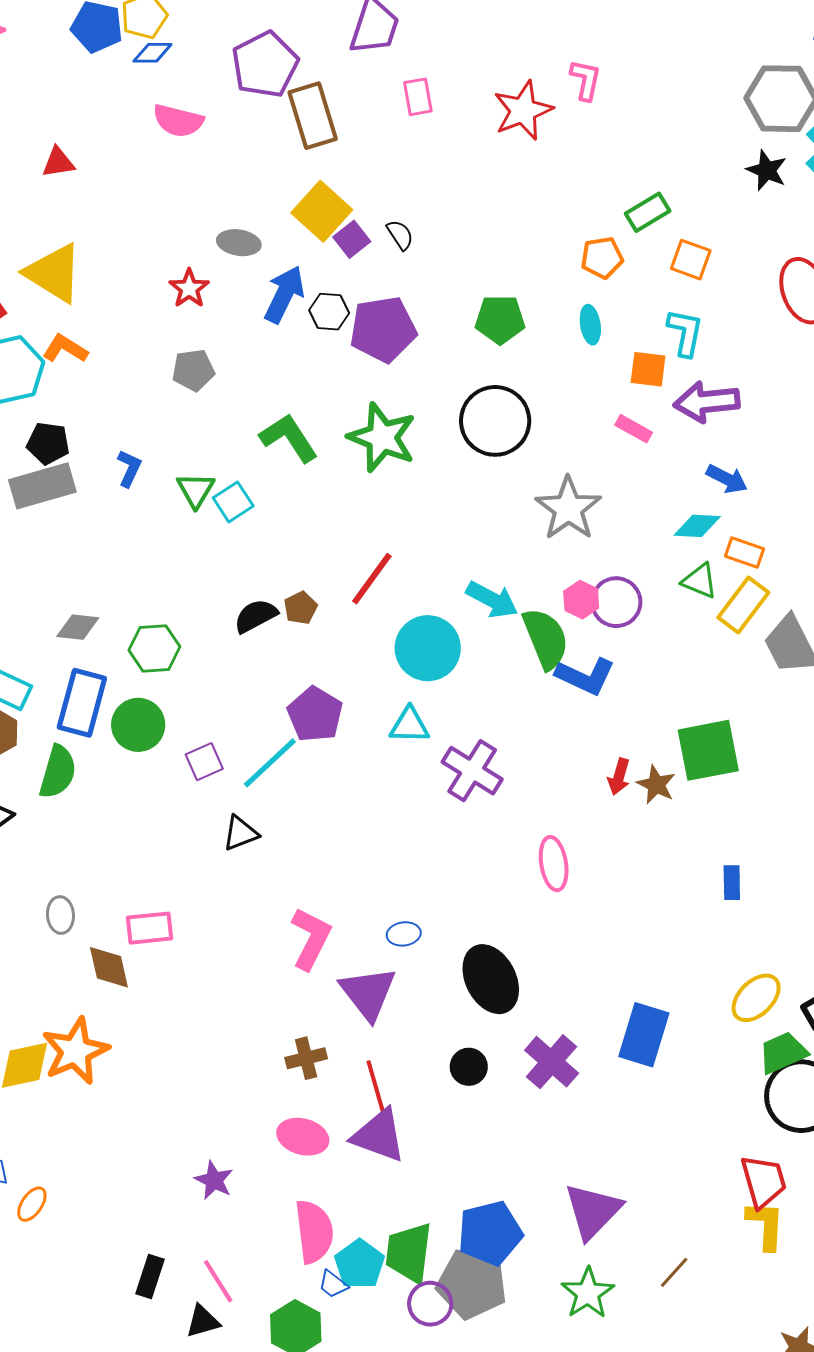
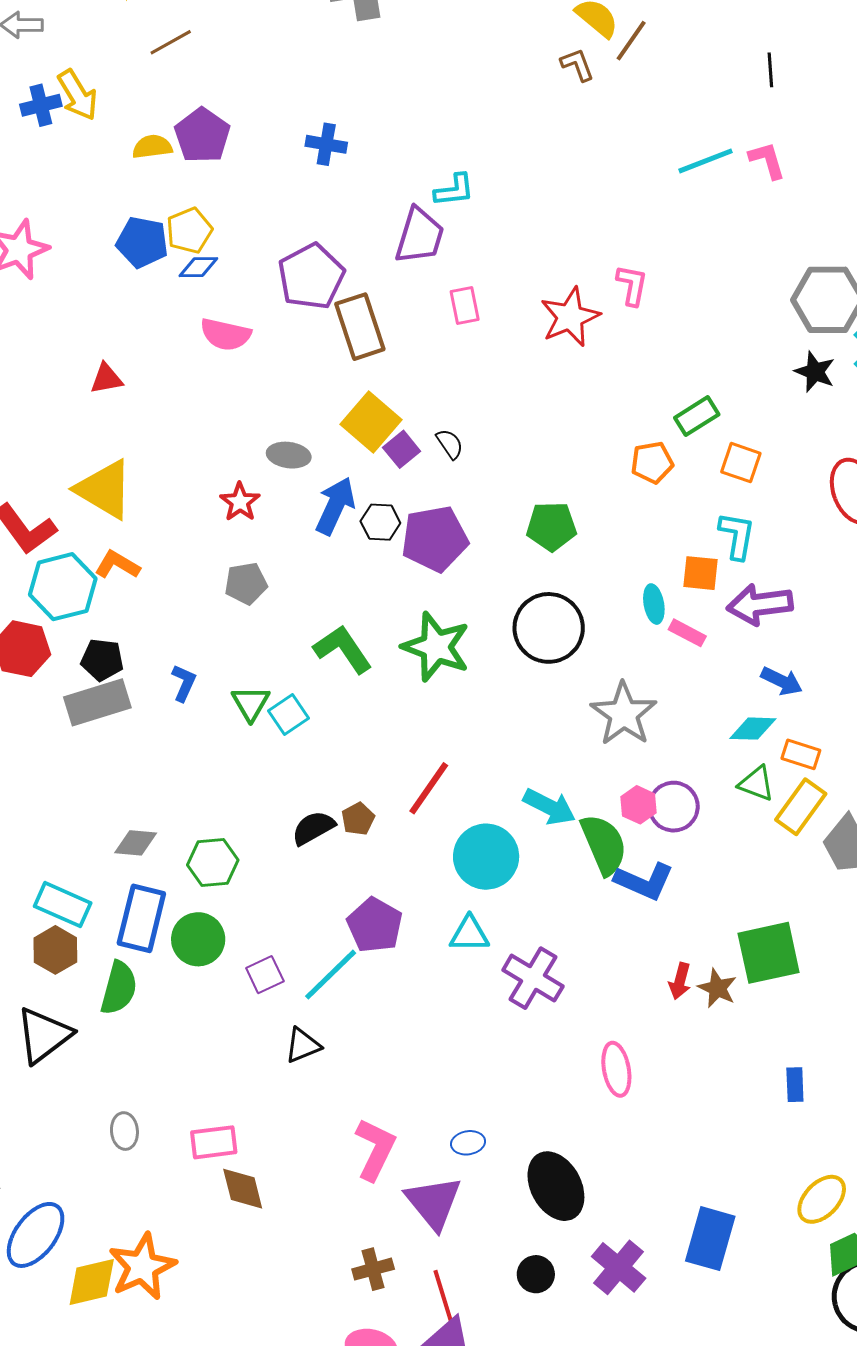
cyan ellipse: (590, 325) -> (654, 604), moved
brown diamond: (109, 967) -> (243, 1189), moved

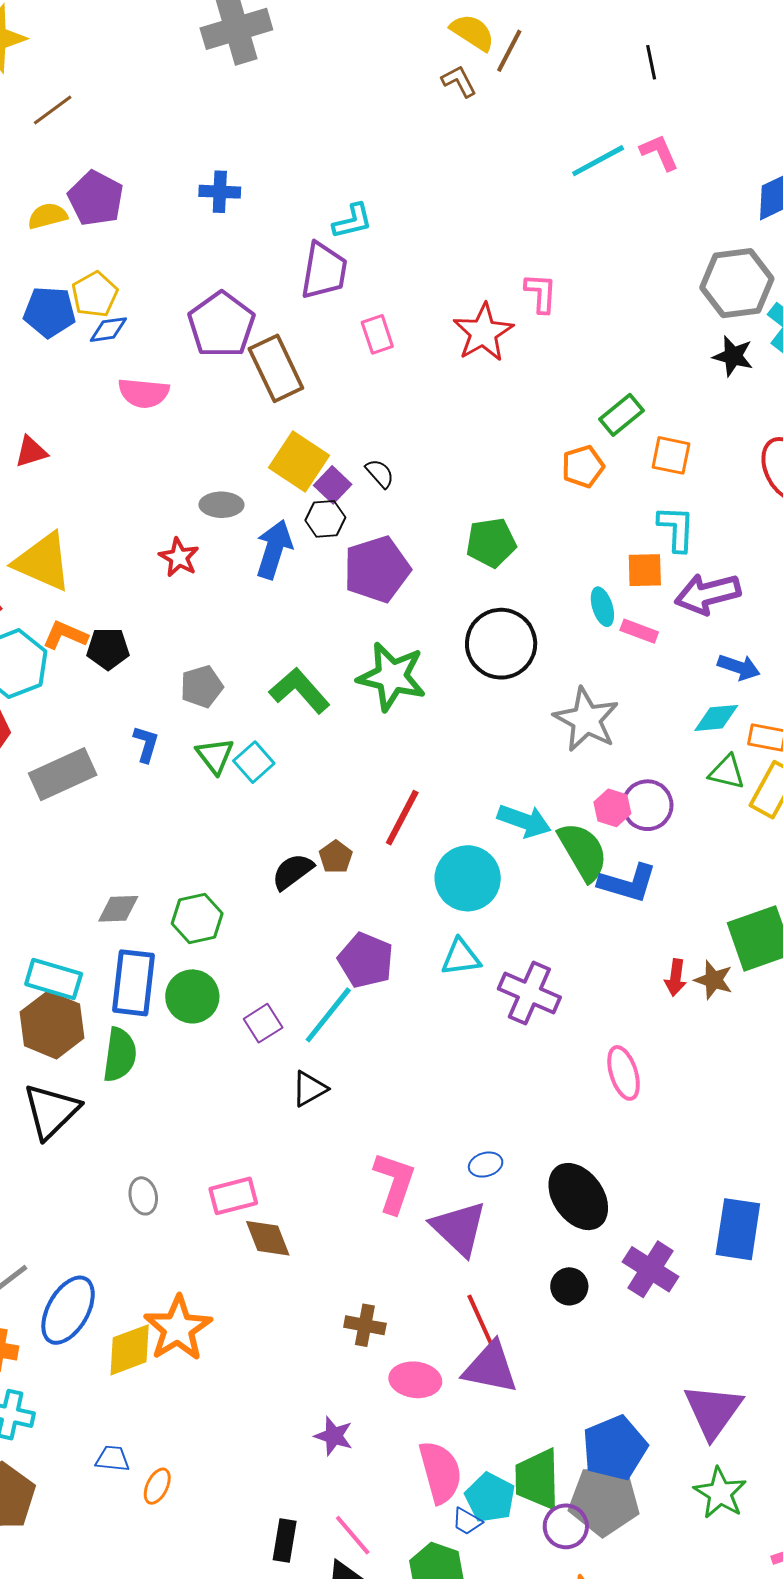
black hexagon: (380, 522) -> (325, 519), moved
gray pentagon: (246, 583) -> (202, 687), moved
black pentagon: (102, 660) -> (108, 649), moved
brown hexagon: (55, 950) -> (52, 1025), size x1.4
brown cross: (373, 1269) -> (365, 1325), moved, turned 33

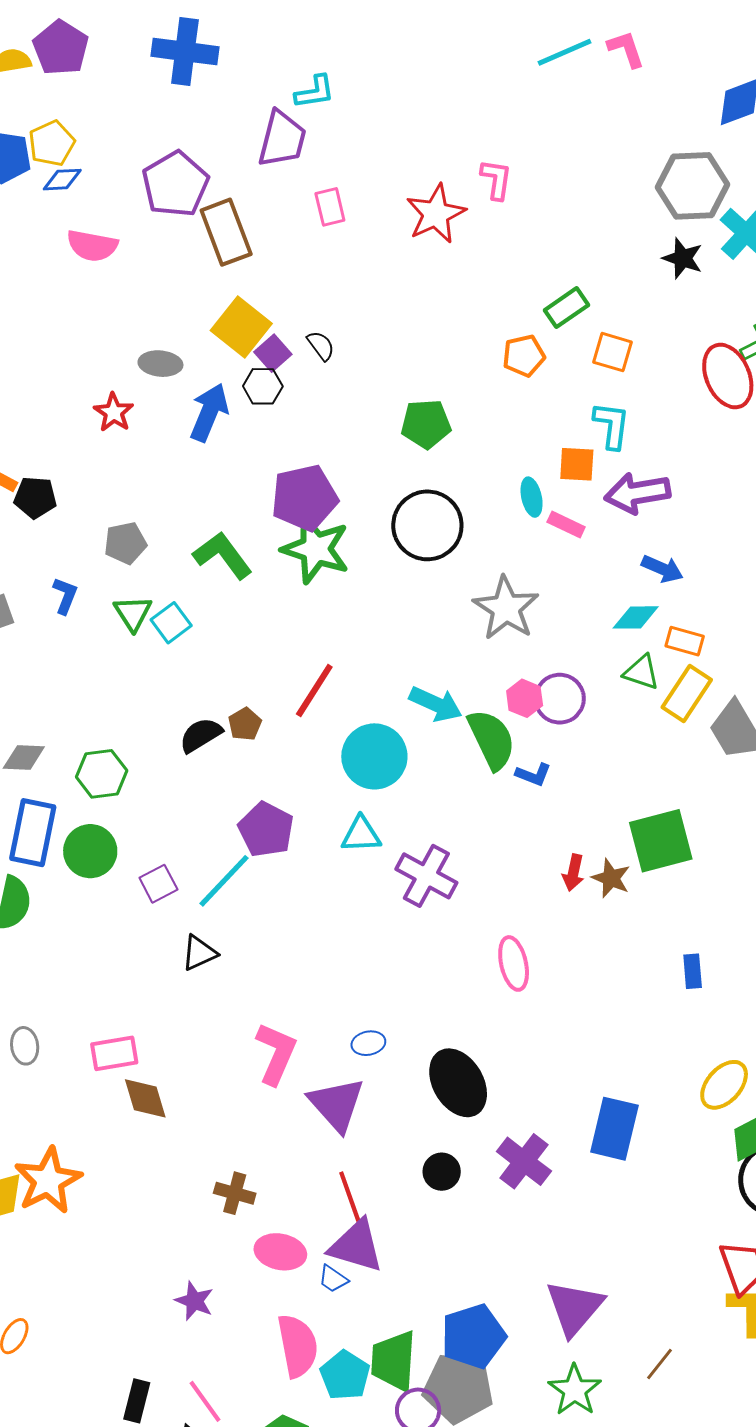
blue cross: (220, 192) -> (185, 51), size x1.6
purple pentagon: (377, 569) -> (304, 498), moved
blue L-shape: (628, 883) -> (533, 774), size x0.6
blue trapezoid: (467, 1521) -> (333, 1279), moved

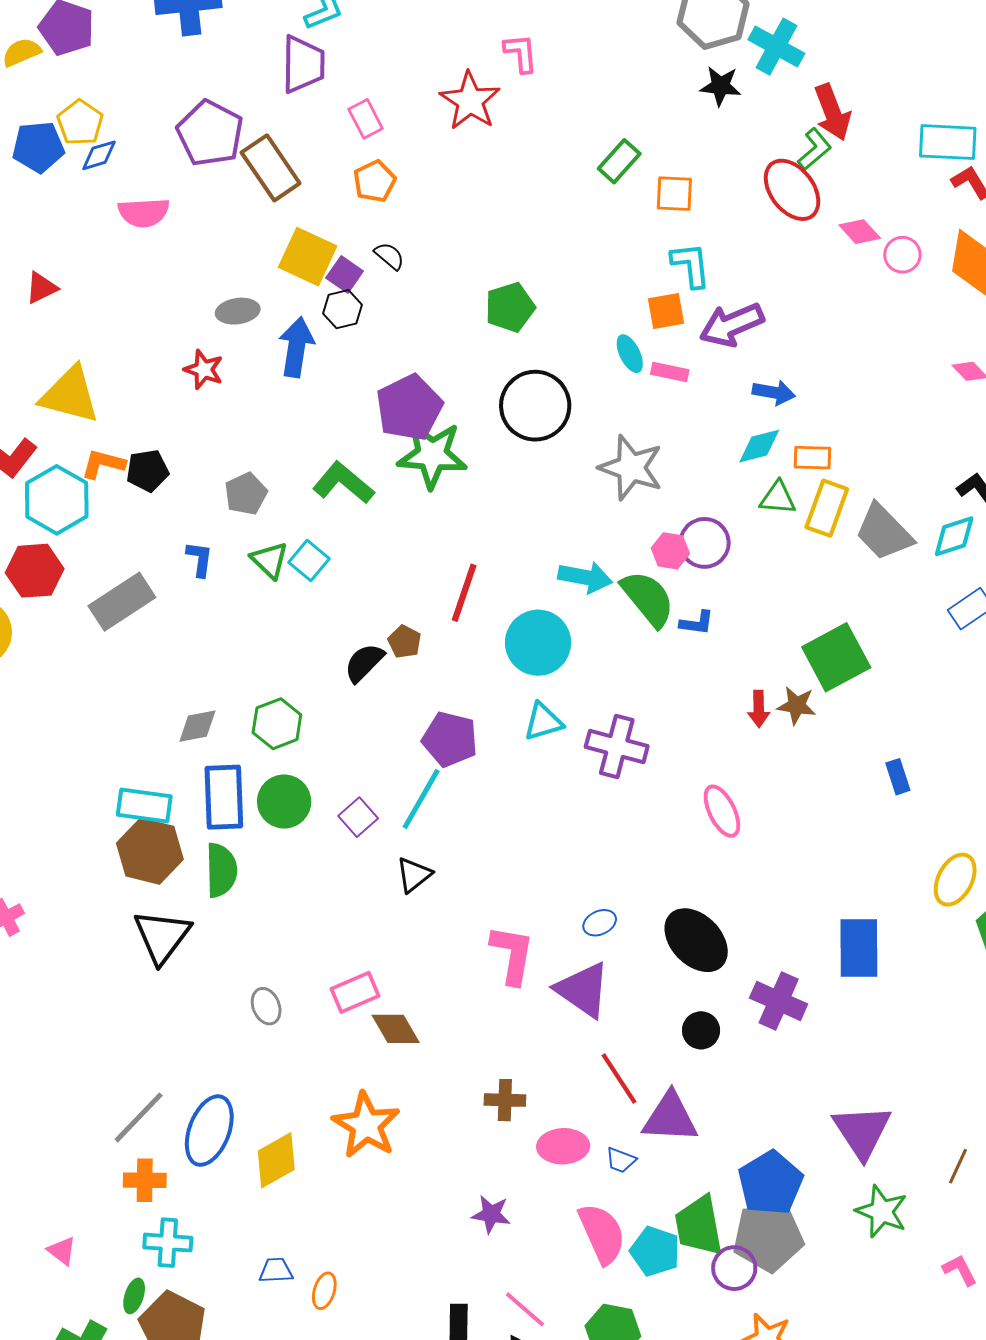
orange pentagon: (524, 356) -> (375, 181), moved
orange star: (48, 1181) -> (366, 1125), moved
purple triangle: (356, 1246) -> (670, 1118), moved

